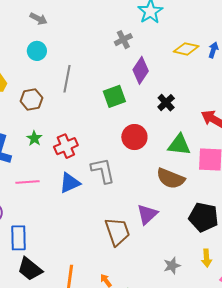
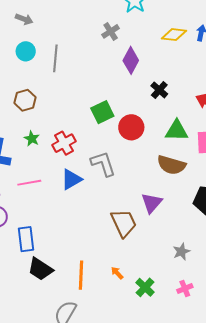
gray line: (67, 79) -> (55, 58), moved
green square: (114, 96) -> (102, 112), moved

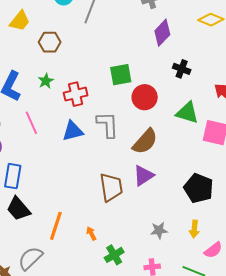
black cross: (159, 90) -> (182, 69), turned -36
brown semicircle: (171, 165) -> (145, 141), moved, turned -80
pink line: (29, 183) -> (31, 123), turned 60

